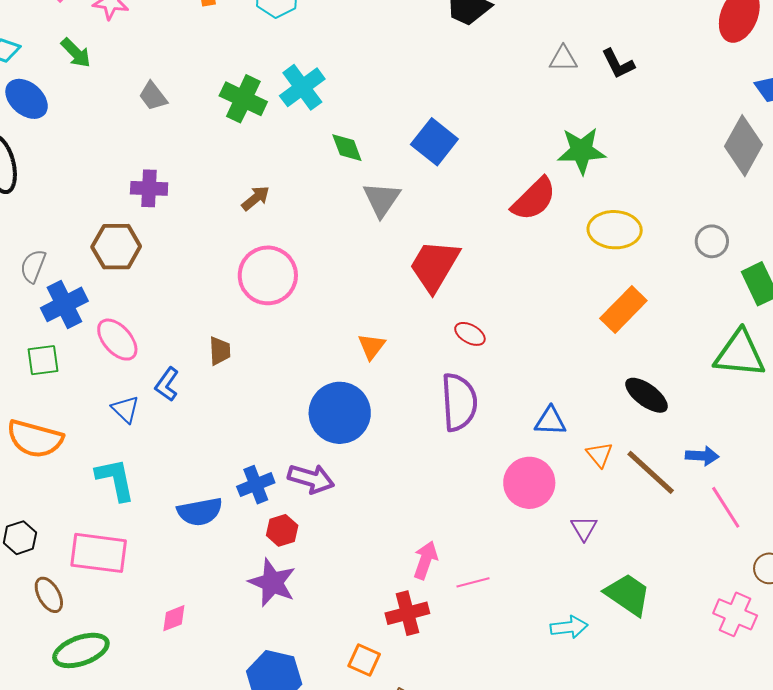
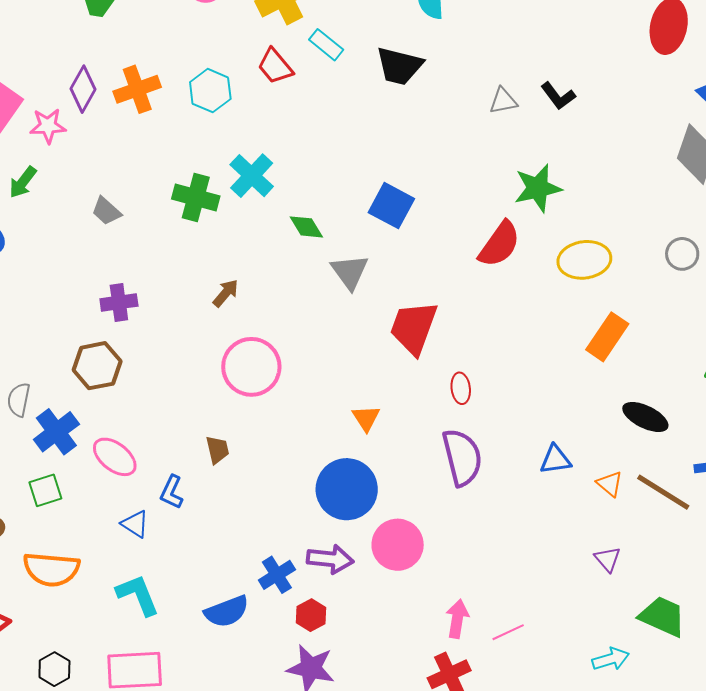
green arrow: (76, 53) -> (23, 182), turned 92
red ellipse: (470, 334) -> (461, 388), turned 64
pink circle: (529, 483) -> (398, 545), moved

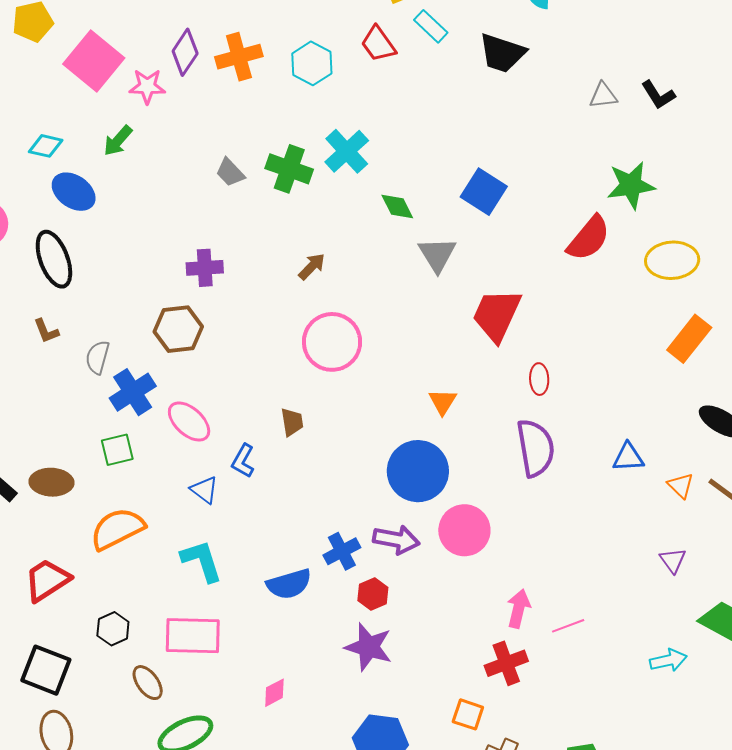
gray trapezoid: (106, 211) -> (230, 172), moved
orange semicircle: (51, 569) -> (117, 529), turned 144

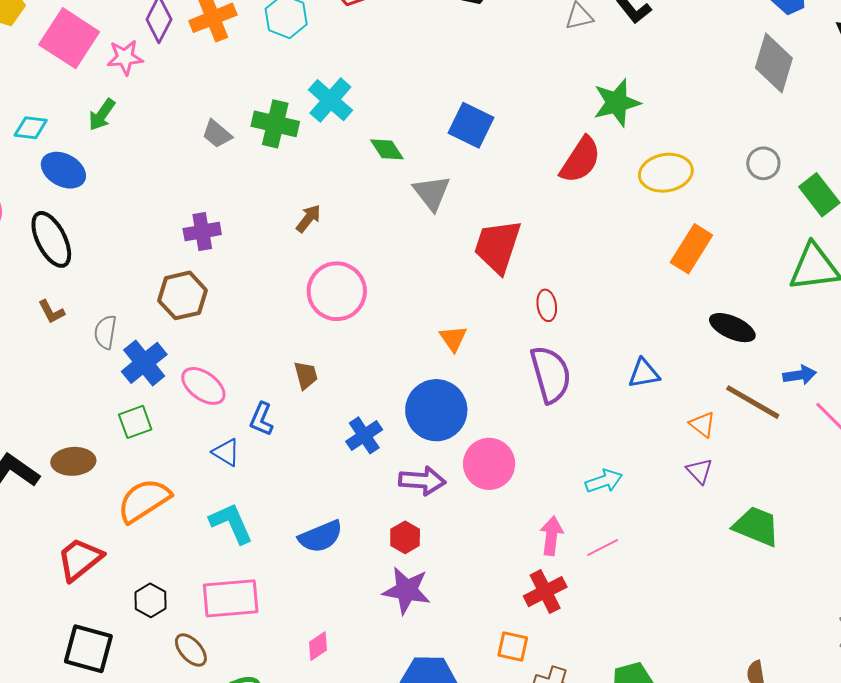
orange triangle: (681, 486) -> (702, 424), moved
blue cross: (342, 551) -> (364, 435), moved
cyan arrow: (668, 660) -> (604, 481), moved

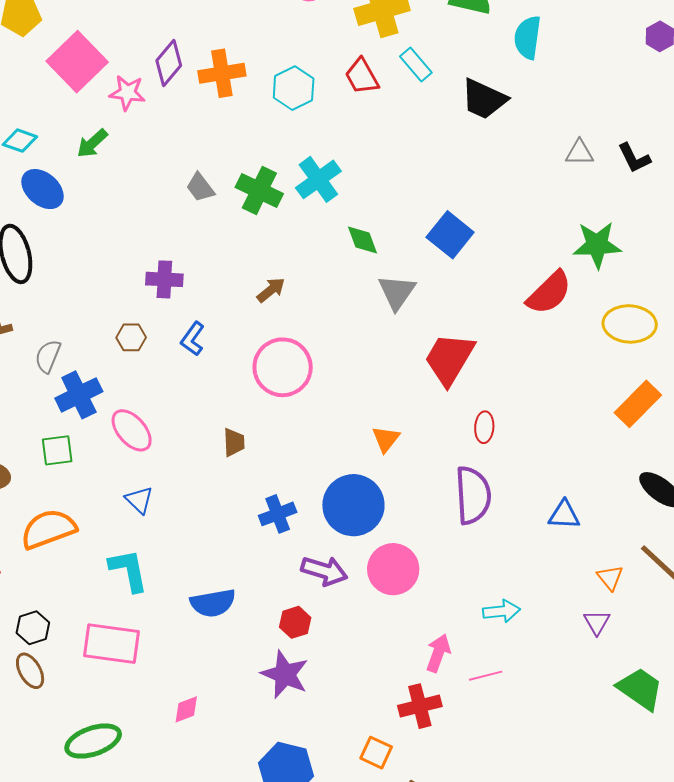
brown hexagon: (183, 295) -> (131, 337), size x0.6
blue L-shape: (261, 419) -> (193, 339), moved
brown ellipse: (191, 650) -> (30, 671), moved

